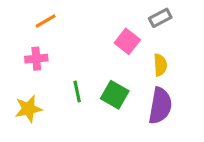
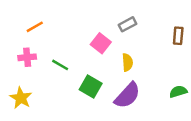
green line: (77, 92) -> (60, 65), moved, turned -48
purple semicircle: (160, 106) -> (127, 95), turned 32
yellow star: (28, 109) -> (21, 98), turned -30

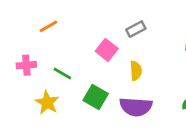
orange line: (35, 27) -> (48, 26), moved
purple semicircle: (127, 95) -> (136, 107), turned 52
yellow star: (21, 98) -> (47, 103), moved

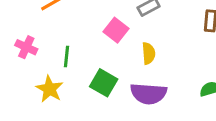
pink cross: (26, 65) -> (26, 47), turned 30
green line: (62, 73) -> (67, 56), turned 66

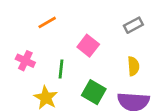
pink square: (116, 30) -> (88, 46), moved

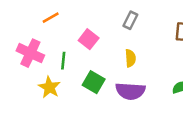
gray rectangle: (133, 25) -> (130, 20), turned -36
pink cross: (25, 61) -> (30, 53), size x1.5

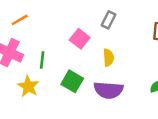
orange line: (51, 18) -> (20, 20), moved
pink square: (89, 39) -> (80, 39), moved

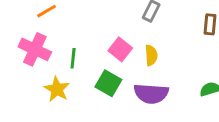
pink square: (80, 39) -> (120, 49), moved

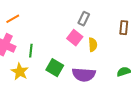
pink square: (120, 49) -> (75, 38), moved
yellow semicircle: (151, 55) -> (93, 45), moved

